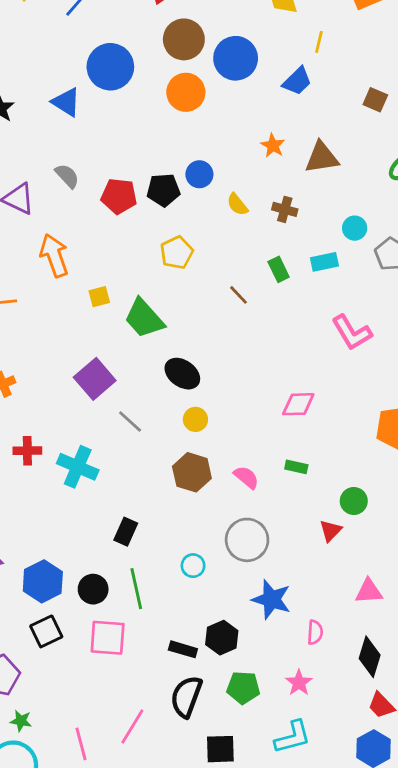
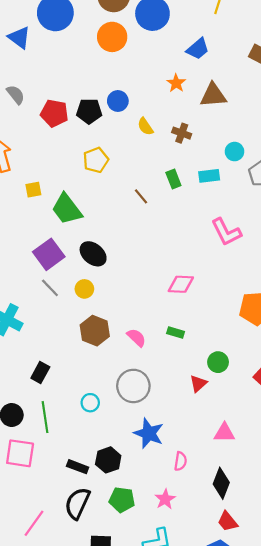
blue trapezoid: (297, 81) -> (198, 49), moved
purple square: (95, 379) -> (49, 254), moved
yellow circle: (195, 419) -> (84, 289), moved

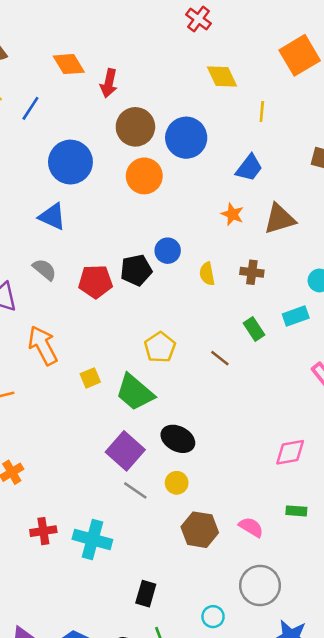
blue triangle: (19, 38) -> (52, 217), moved
yellow semicircle: (145, 126) -> (207, 274), turned 36
yellow pentagon: (96, 160) -> (160, 347), moved

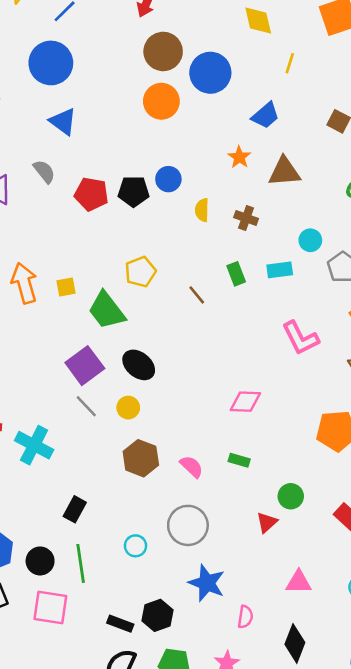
blue circle: (70, 162) -> (51, 63), moved
orange arrow: (43, 345) -> (24, 283), moved

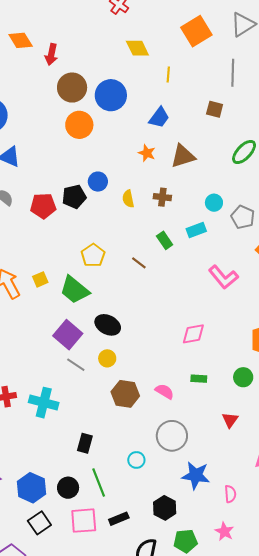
green circle: (291, 496) -> (243, 377), moved
black rectangle: (120, 624) -> (119, 519), moved, turned -30

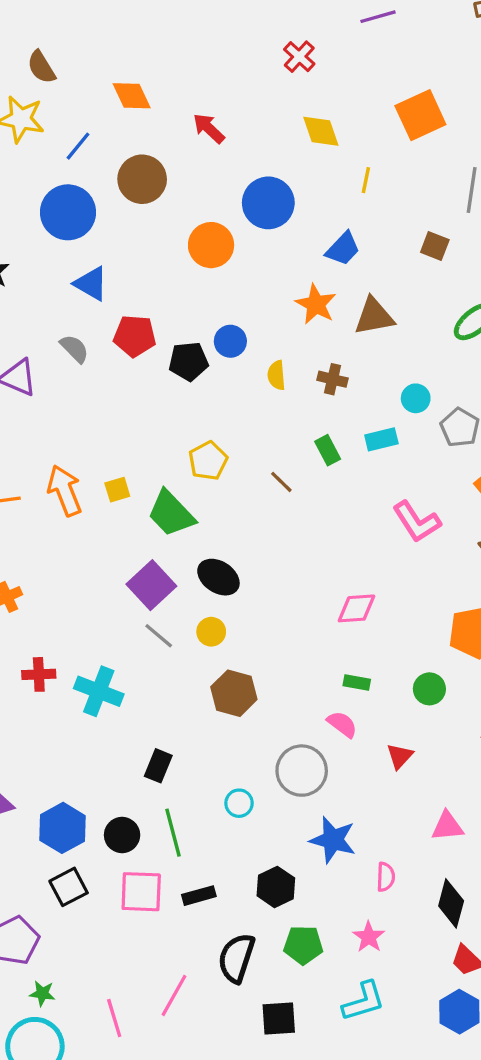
red arrow: (51, 54) -> (209, 128), moved, turned 115
brown circle: (72, 88) -> (142, 179), moved
orange star: (147, 153) -> (316, 304), size x1.4
red pentagon: (43, 206) -> (135, 336), moved
pink semicircle: (164, 391) -> (342, 724), moved

